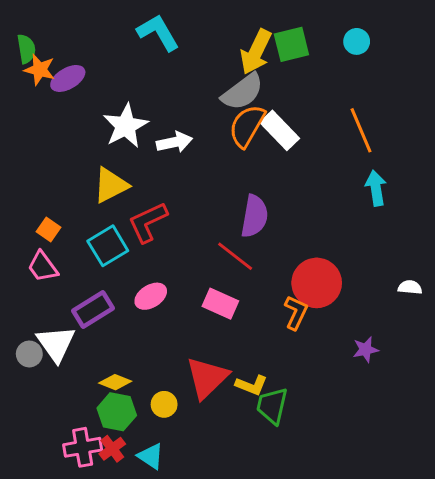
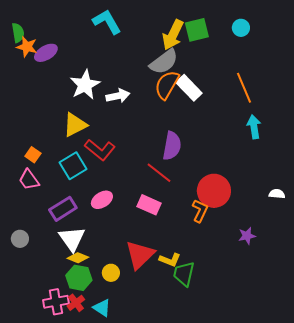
red L-shape: (148, 222) -> (100, 150), turned -116
white triangle: (56, 344) -> (72, 239), moved

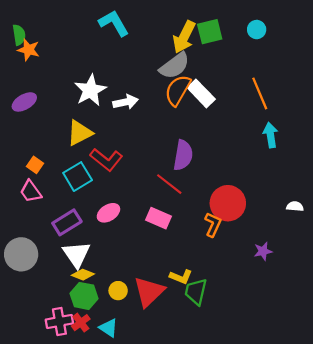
purple ellipse: (46, 53) -> (24, 102), moved
gray circle: (20, 239) -> (21, 254), size x1.8
red triangle: (140, 255) -> (149, 292), moved

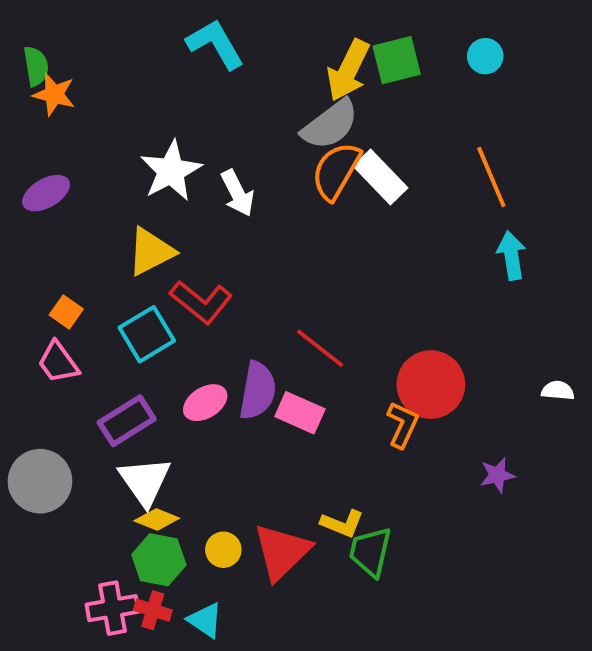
white arrow: (126, 102) -> (237, 193), turned 75
purple semicircle: (183, 155) -> (258, 391), moved
red cross: (81, 323) -> (153, 610), turned -36

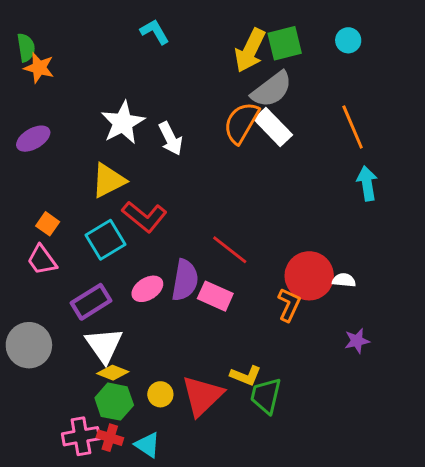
cyan L-shape: (215, 44) -> (155, 32), size x0.7
gray semicircle: (330, 125) -> (272, 89), moved
white semicircle: (558, 391) -> (344, 280), moved

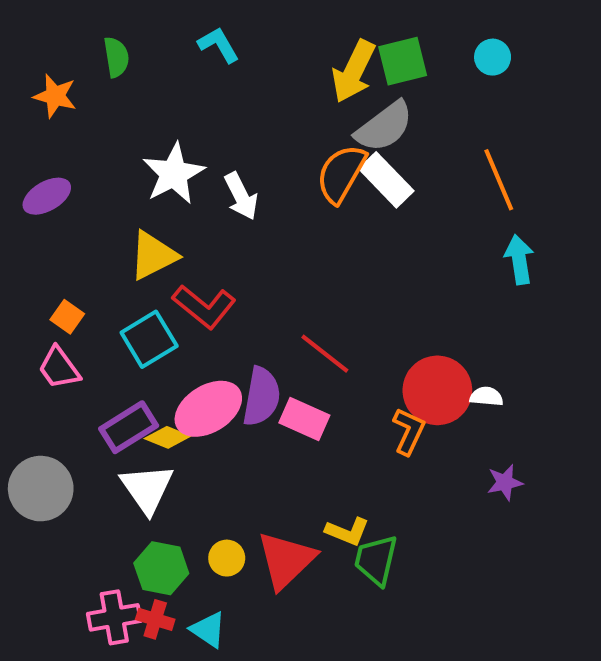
green semicircle: (26, 48) -> (116, 57), moved
pink ellipse: (147, 289) -> (208, 409), size x1.5
yellow diamond: (113, 373) -> (167, 437), moved

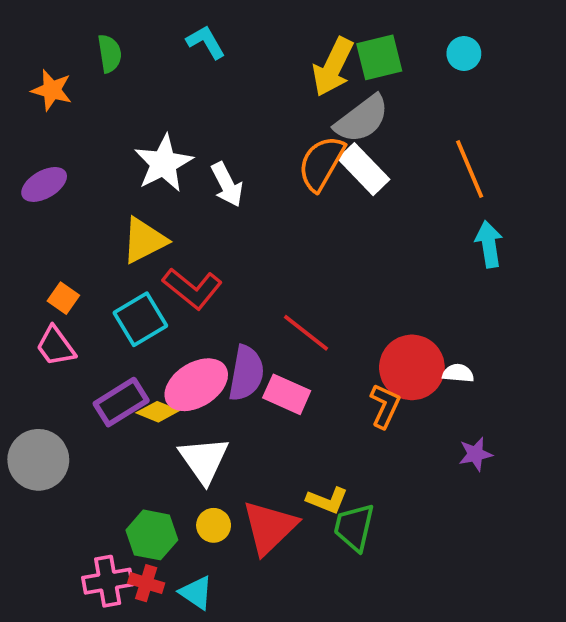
white triangle: (147, 489) -> (204, 460), moved

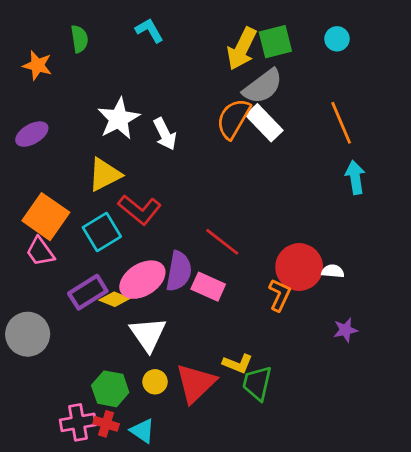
orange square: (63, 298) -> (46, 217), size x2.0

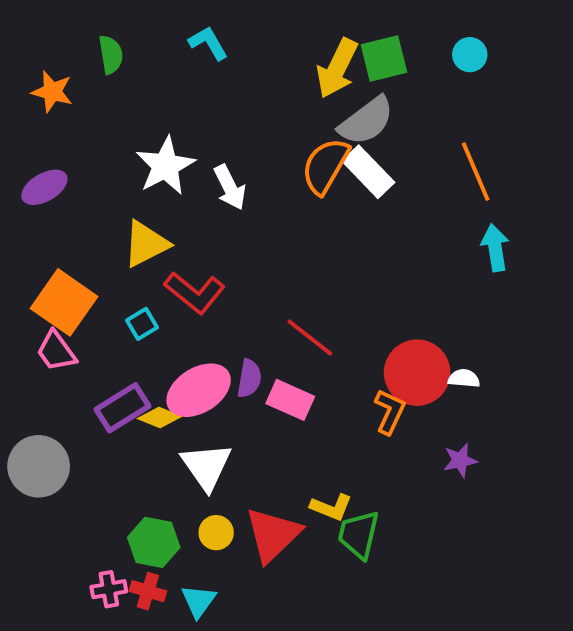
cyan square: (102, 232) -> (142, 324), size x0.6
purple semicircle: (179, 271) -> (249, 378), size x0.7
purple star: (345, 330) -> (460, 460), moved
pink cross: (78, 422) -> (109, 589), size x0.7
cyan triangle: (142, 431) -> (199, 601), turned 32

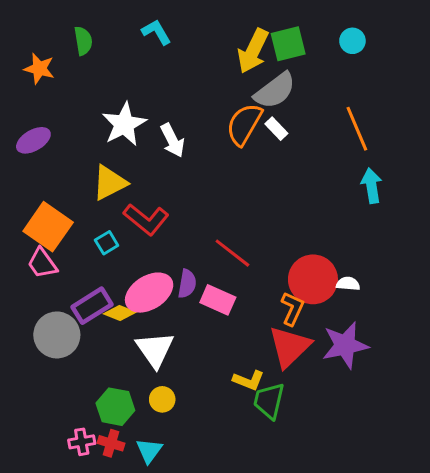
white rectangle: (368, 172) -> (276, 129), size x0.6
purple star: (460, 460) -> (345, 345), size x1.8
gray circle: (39, 466) -> (57, 335), moved
red triangle: (273, 535) -> (290, 347), moved

